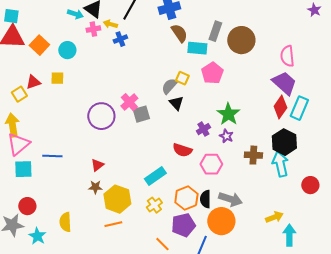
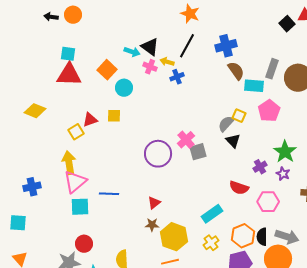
pink cross: (93, 29) -> (150, 67), turned 32
orange square: (39, 45) -> (107, 70), moved

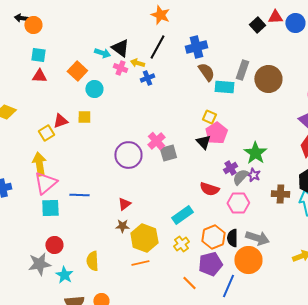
orange circle: (73, 15) -> (33, 25), moved
red triangle: (69, 75) -> (39, 76), size x0.6
pink pentagon: (269, 111) -> (216, 133), moved
gray semicircle: (226, 124) -> (240, 177), moved

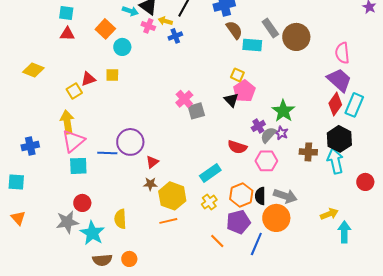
gray rectangle: (242, 70) -> (270, 28), turned -54
purple circle: (128, 155) -> (130, 142), moved
cyan star: (64, 275) -> (92, 233), size x1.4

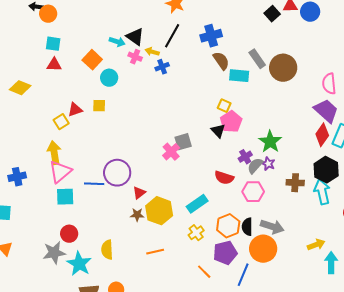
yellow diamond: (33, 70) -> (20, 88), moved
pink cross: (184, 99) -> (171, 152), moved
yellow hexagon: (172, 196) -> (159, 211), moved

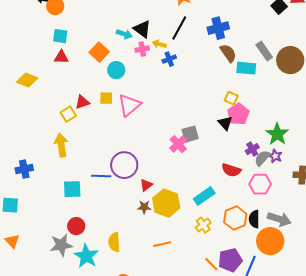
pink cross: (135, 57) -> (142, 49), turned -32
pink triangle: (60, 172) -> (129, 105), moved
purple pentagon: (225, 253) -> (230, 260), moved

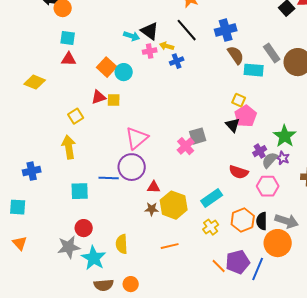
black line: (179, 28) -> (187, 30), turned -70
orange square: (99, 52) -> (107, 67), moved
red triangle: (82, 102) -> (99, 97), moved
pink triangle: (129, 105) -> (137, 138), moved
red triangle: (146, 185) -> (154, 187), turned 40

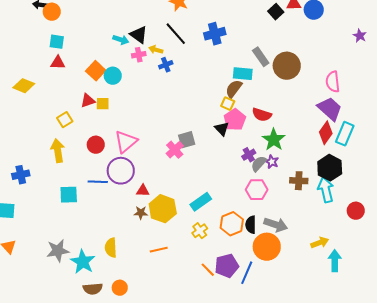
brown semicircle: (236, 55) -> (234, 89), moved, turned -108
red semicircle: (239, 172) -> (262, 115), moved
red circle: (84, 228) -> (96, 145), moved

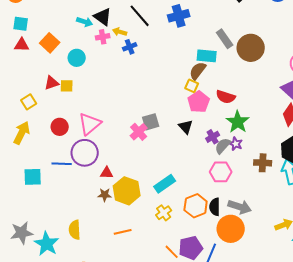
orange square: (96, 71) -> (50, 43), moved
black triangle: (222, 129) -> (186, 127), moved
yellow arrow: (58, 151) -> (22, 133), turned 35

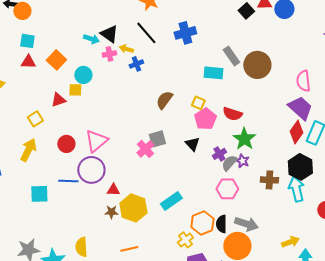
brown semicircle: (198, 71) -> (164, 100), moved
yellow square: (67, 86) -> (75, 90), moved
yellow cross: (164, 213) -> (185, 240), moved

